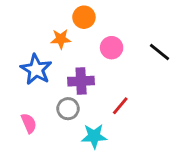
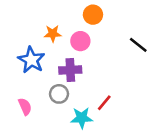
orange circle: (84, 17) -> (93, 15), moved
pink circle: (112, 48) -> (80, 41), moved
red line: (120, 106) -> (104, 103), moved

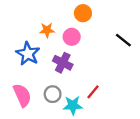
purple cross: (70, 70) -> (63, 63), turned 30
gray circle: (59, 94) -> (53, 94), moved
pink semicircle: (25, 107) -> (22, 95), size x1.5

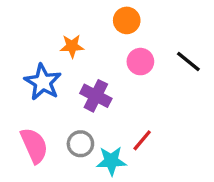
pink circle: (72, 37) -> (140, 62), moved

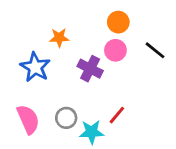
orange circle: (127, 20) -> (118, 22), moved
purple cross: (96, 96) -> (90, 69), moved

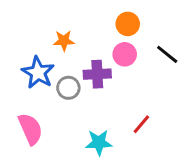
purple cross: (90, 69) -> (97, 74), turned -30
red line: (117, 115) -> (141, 124), moved
gray circle: (66, 118) -> (68, 88), moved

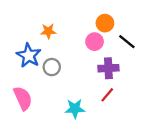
orange circle: (128, 24) -> (105, 23), moved
purple cross: (97, 74) -> (108, 68), moved

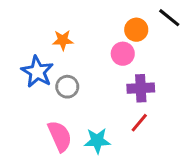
black line: (127, 42) -> (169, 18), moved
pink semicircle: (23, 98) -> (60, 136), moved

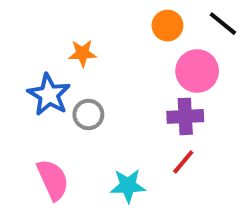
orange circle: (136, 30) -> (167, 26), moved
pink circle: (123, 54) -> (197, 71), moved, size x1.4
pink semicircle: (60, 136) -> (53, 180), moved

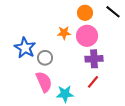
orange star: (82, 53) -> (64, 33), moved
pink circle: (197, 71) -> (87, 36), moved
pink semicircle: (53, 180) -> (44, 82), moved

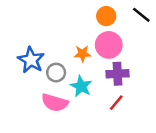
orange star: (64, 33) -> (82, 54), moved
pink semicircle: (44, 82) -> (55, 103), turned 130
cyan star: (65, 94) -> (81, 86), moved, turned 30

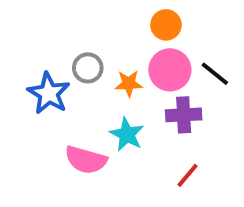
black line: (141, 15) -> (215, 74), moved
gray circle: (56, 73) -> (88, 68), moved
red line: (116, 103) -> (188, 175), moved

